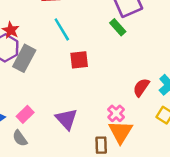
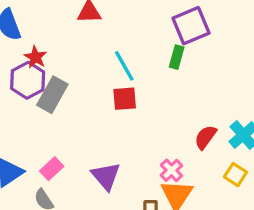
green rectangle: (118, 27) -> (177, 57), turned 56
cyan line: (62, 29) -> (124, 66), moved

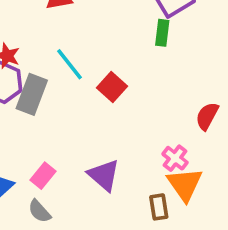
cyan line: (124, 66) -> (69, 64), moved
red square: (125, 99) -> (112, 87), turned -35

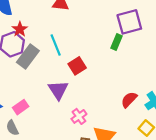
pink cross: (175, 158) -> (79, 116), moved
purple triangle: (104, 175) -> (58, 90), moved

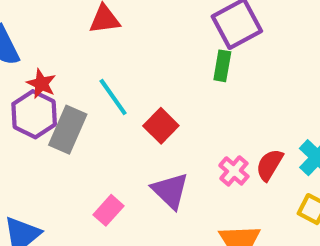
purple triangle: (58, 90) -> (170, 191), moved
pink rectangle: (21, 107) -> (109, 210), moved
pink cross: (79, 116) -> (234, 171), moved

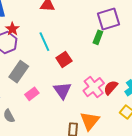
gray rectangle: (68, 130) -> (19, 72), moved
pink cross: (234, 171) -> (94, 87), size x1.5

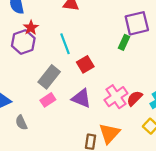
gray rectangle: (19, 72) -> (49, 77), moved
purple triangle: (62, 90) -> (81, 98), turned -36

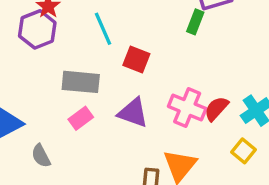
red square: (85, 64) -> (136, 60), turned -35
gray rectangle: (49, 77) -> (81, 82), turned 60
pink cross: (116, 97) -> (187, 108), turned -30

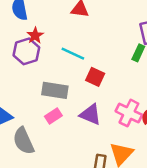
cyan line: (103, 29) -> (73, 54), turned -45
gray semicircle: (41, 156) -> (24, 141), size x1.6

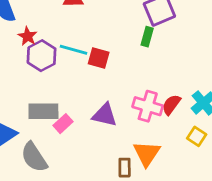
purple hexagon: (26, 51) -> (42, 56), moved
red square: (95, 77) -> (99, 58), moved
gray rectangle: (55, 90) -> (43, 111), moved

